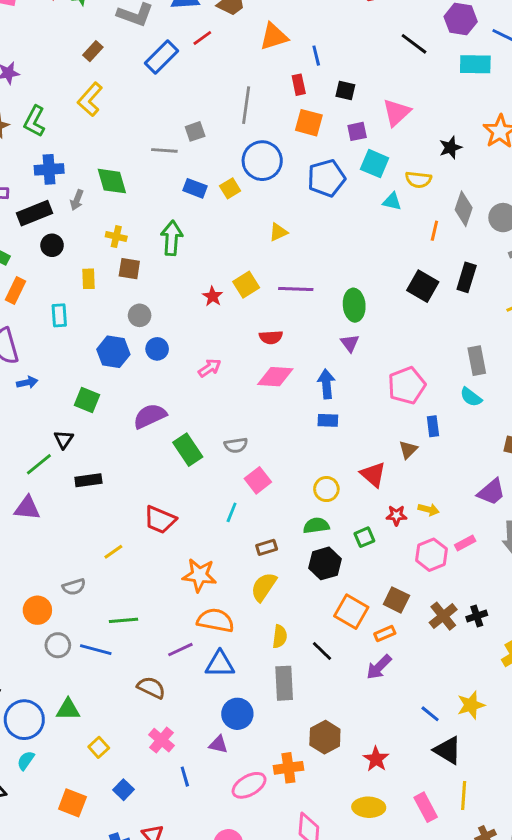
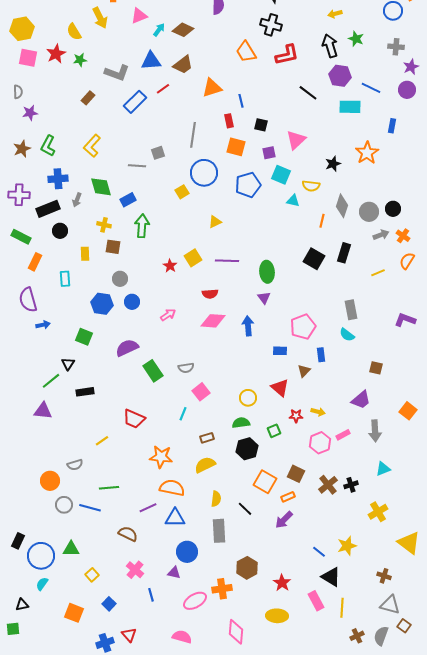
yellow L-shape: (90, 99) -> (92, 146), moved
blue rectangle: (195, 188) -> (128, 200), moved, turned -49
blue rectangle: (328, 420) -> (280, 351), moved
yellow semicircle: (264, 587) -> (205, 465), turned 30
pink rectangle: (426, 807) -> (316, 601), moved

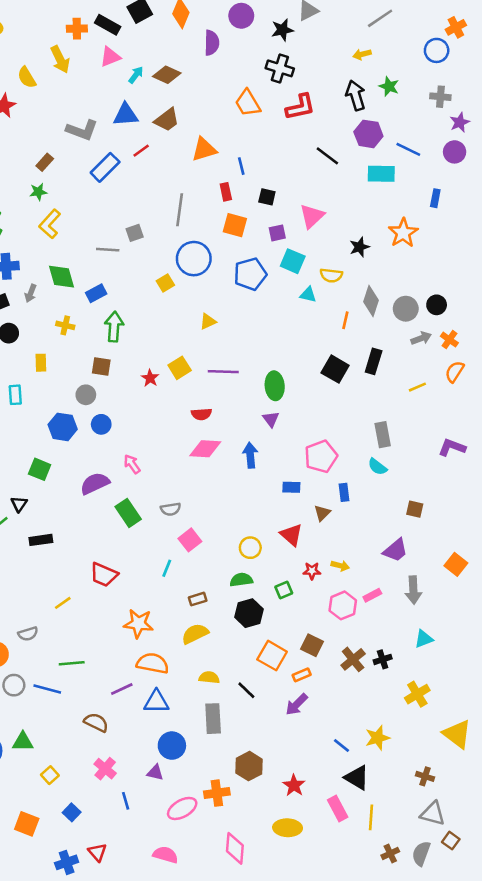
green star: (80, 60) -> (38, 192), moved
brown square: (113, 247) -> (101, 367), moved
pink arrow: (168, 315) -> (132, 464), moved, turned -91
yellow semicircle: (216, 499) -> (209, 677), turned -91

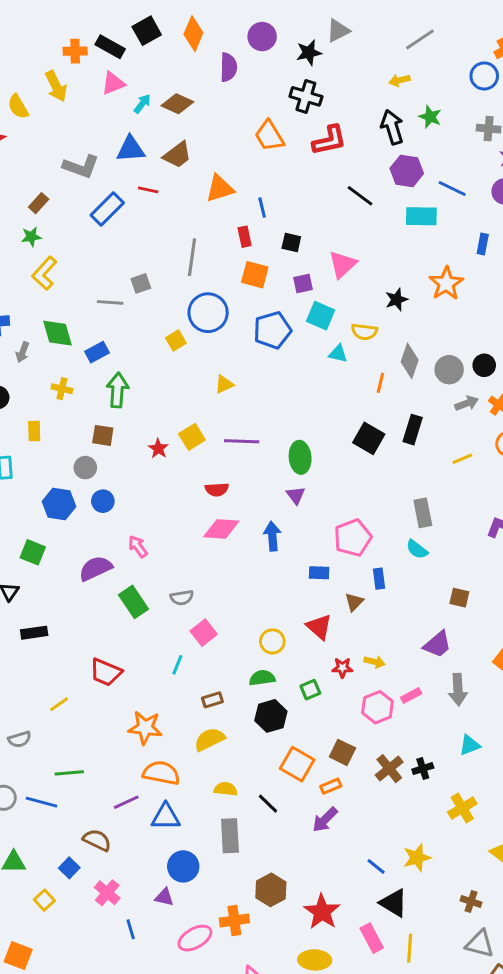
red line: (141, 151) -> (148, 190), turned 48
red star: (294, 785) -> (322, 912), size x1.4
blue square: (72, 812) -> (69, 868), moved

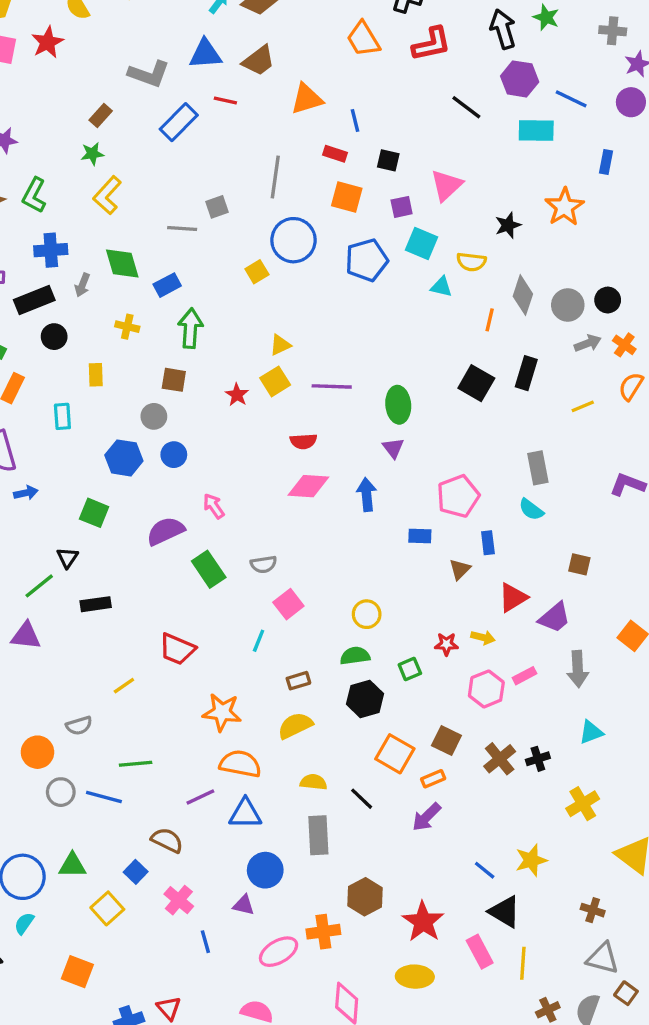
red rectangle: (245, 237) -> (335, 154), turned -60
yellow triangle: (224, 384) -> (280, 345), moved
red triangle: (319, 627) -> (513, 598), moved, turned 48
yellow square: (44, 900) -> (107, 908), size x1.4

